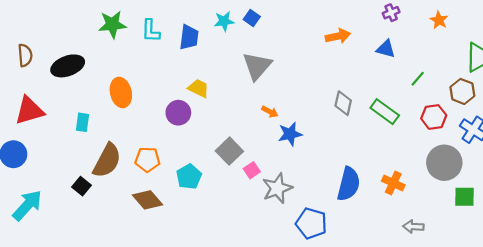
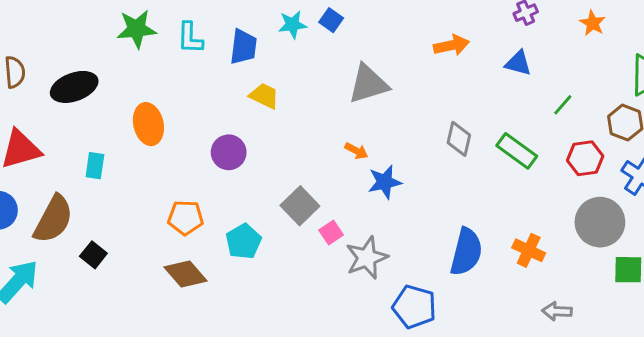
gray triangle: (257, 66) -> (368, 84), moved, turned 32
yellow trapezoid: (199, 88) -> (264, 96), moved
brown semicircle: (107, 161) -> (53, 219), moved

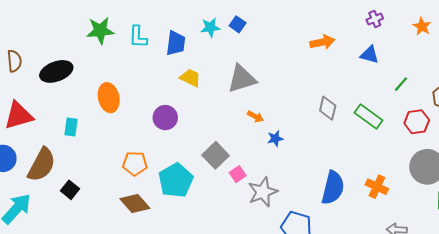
gray triangle: (368, 84) -> (242, 79), moved
blue star: (385, 182) -> (275, 138), size x0.7
cyan pentagon: (243, 241) -> (176, 180), size x1.4

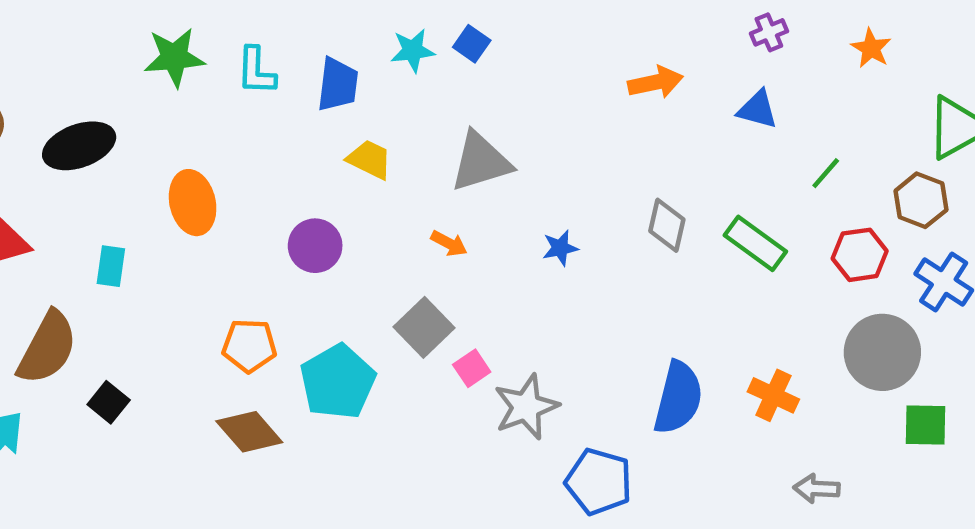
orange arrow: (255, 116) -> (449, 243), moved
blue star: (275, 138) -> (560, 248), moved

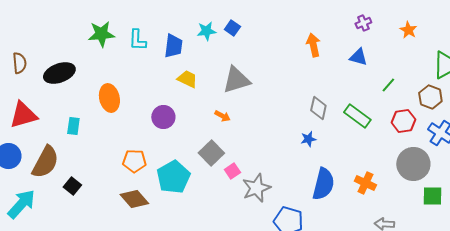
orange arrow: (655, 82) -> (313, 45), turned -90
blue star: (560, 248) -> (308, 139), moved

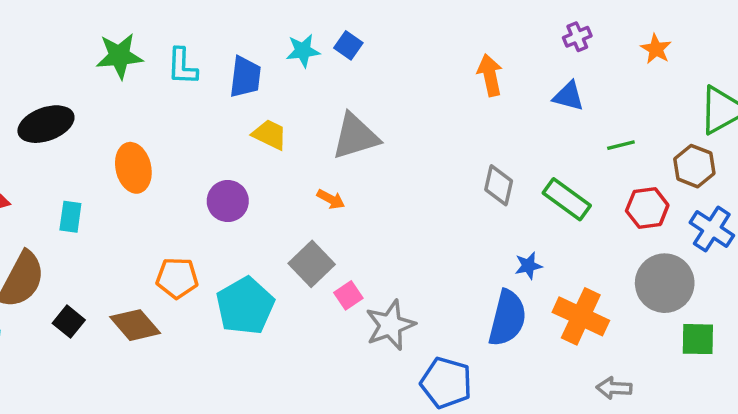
green line: (388, 85) -> (621, 145), turned 35
blue star: (308, 139) -> (528, 266), moved
orange cross: (365, 183) -> (581, 316), size x1.4
brown diamond: (134, 199) -> (135, 325), moved

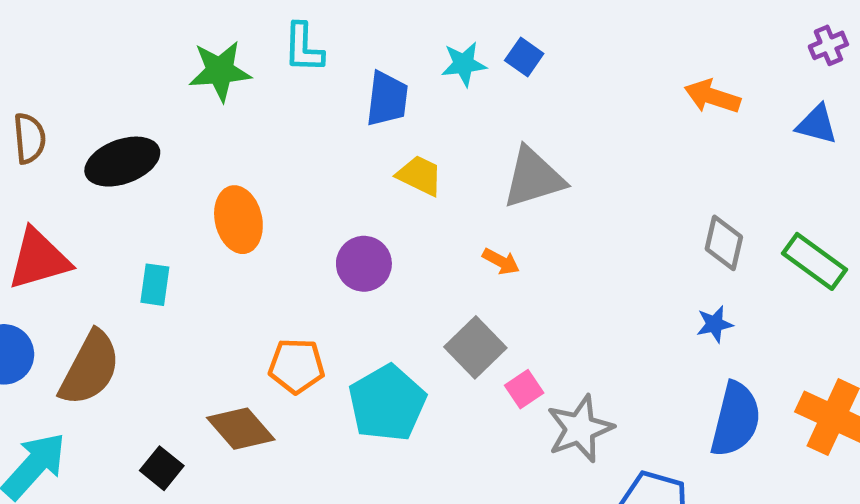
cyan L-shape: (182, 66) -> (304, 48), moved
orange arrow: (490, 75) -> (712, 97), turned -60
blue star: (528, 266) -> (715, 324), moved
black square: (69, 322) -> (162, 468), moved

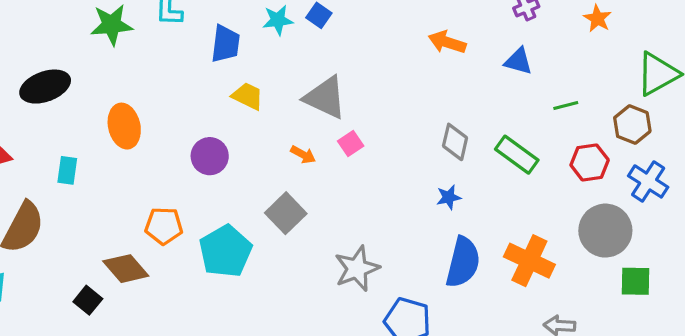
gray triangle: (533, 178) -> (325, 98), turned 42
pink square: (524, 389) -> (351, 143), moved
black square: (162, 468) -> (88, 300), moved

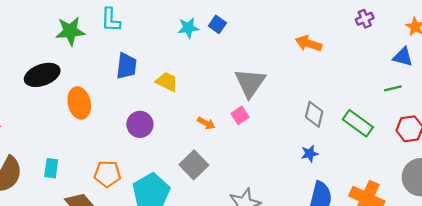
blue trapezoid: (226, 44) -> (126, 66), moved
blue triangle: (518, 61) -> (403, 57), moved
black ellipse: (45, 87) -> (42, 75), moved
gray triangle: (325, 98) -> (250, 83), moved, turned 40
cyan rectangle: (67, 170) -> (51, 168), moved

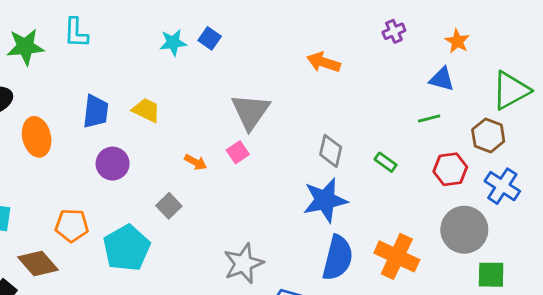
blue trapezoid: (126, 66) -> (96, 112), moved
green rectangle: (358, 123) -> (386, 162), size x0.6
blue star: (310, 154) -> (325, 200), size x2.0
gray square: (194, 165) -> (169, 206), moved, size x0.7

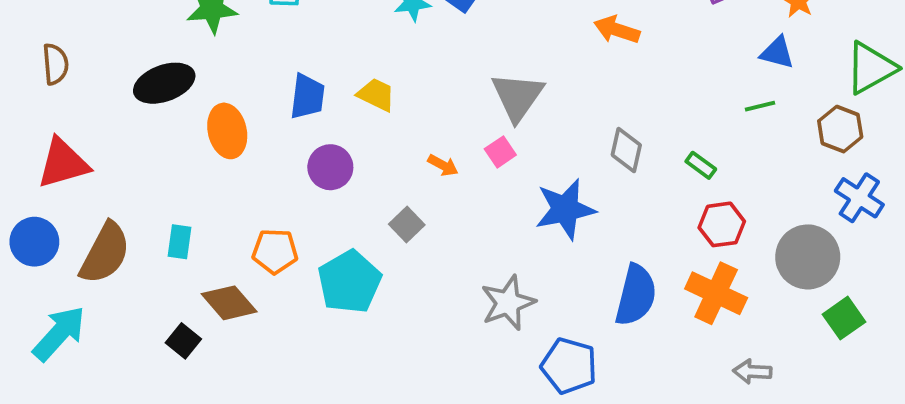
red hexagon: (450, 169) -> (722, 224), moved
blue star: (325, 200) -> (565, 209), moved
green square: (491, 275) -> (844, 318), turned -36

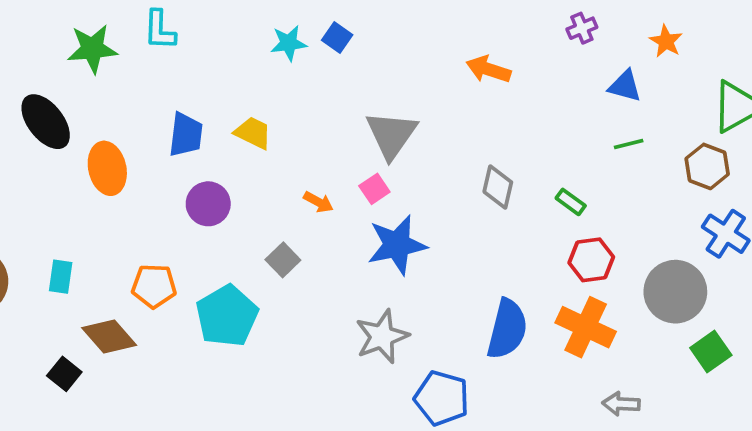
blue triangle: (777, 53) -> (625, 86), moved
black ellipse: (164, 83) -> (46, 122), turned 72
blue star: (565, 209) -> (397, 245), moved

